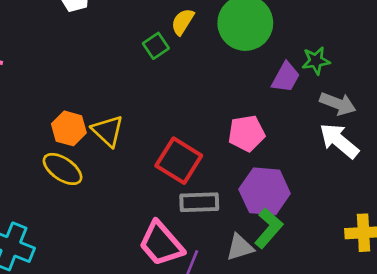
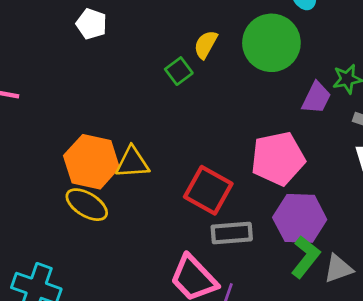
orange hexagon: (69, 128) -> (91, 162), size x1.5
yellow triangle: (108, 131) -> (132, 162), turned -44
pink pentagon: (246, 133) -> (278, 158), size x1.4
gray triangle: (240, 247) -> (338, 269), moved

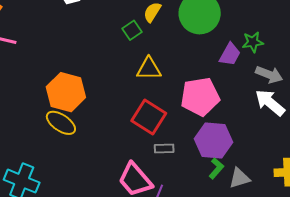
yellow triangle: (132, 162) -> (149, 69), moved
gray rectangle: (232, 233) -> (164, 149), size x0.7
green L-shape: (306, 257) -> (216, 168), size x0.7

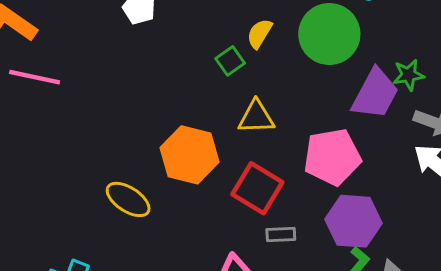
purple trapezoid: (230, 54) -> (375, 94), size x1.5
orange hexagon: (66, 92) -> (190, 155), moved

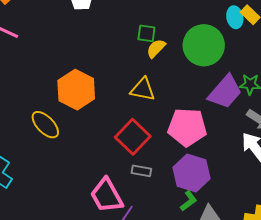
yellow semicircle: (259, 34) -> (156, 48), moved
green square: (230, 61) -> (146, 33), moved, turned 30
orange hexagon: (190, 155) -> (76, 90), moved

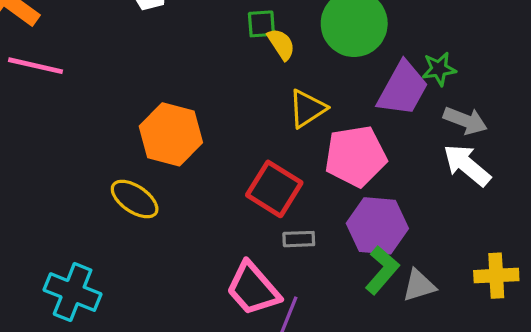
yellow semicircle: (156, 48) -> (281, 44), turned 115
yellow triangle: (143, 89) -> (307, 109), moved, turned -32
green L-shape: (189, 201) -> (382, 270), size x1.4

